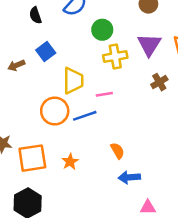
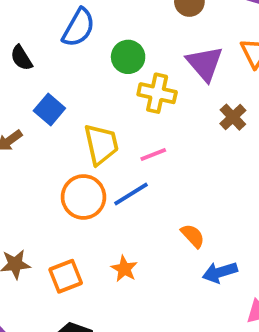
yellow cross: (115, 57) -> (157, 93), turned 35
orange square: (32, 158) -> (66, 276), size x0.7

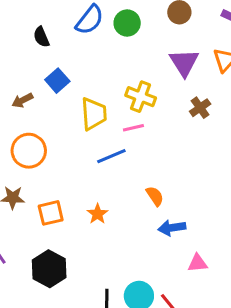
green circle: (128, 57) -> (127, 23), moved
yellow cross: (157, 93) -> (141, 97), moved
orange circle: (83, 197) -> (29, 151), moved

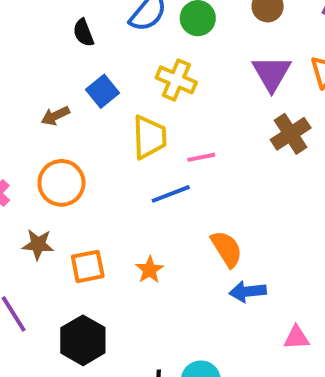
yellow cross: (141, 97) -> (176, 80), moved
brown cross: (200, 108) -> (291, 134), size x1.4
orange semicircle: (155, 196) -> (227, 249), size x1.4
pink triangle: (198, 263) -> (296, 338), moved

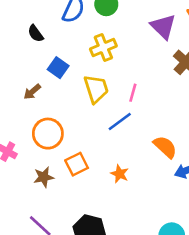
yellow cross: (176, 80) -> (103, 48), turned -30
pink line: (201, 157) -> (133, 93), turned -48
orange square: (88, 266) -> (77, 164), moved

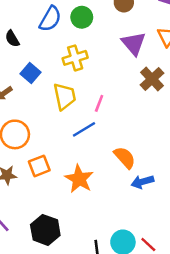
orange star: (120, 174) -> (79, 179), size x1.6

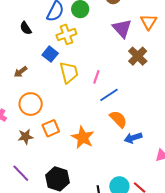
yellow cross: (75, 58) -> (66, 34), moved
blue square: (31, 73) -> (50, 54), moved
blue line: (84, 129) -> (109, 95), moved

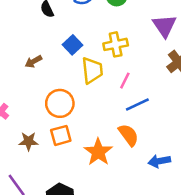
yellow cross: (66, 34) -> (116, 44), moved
orange circle: (31, 104) -> (60, 103), moved
orange semicircle: (118, 119) -> (129, 135), moved

